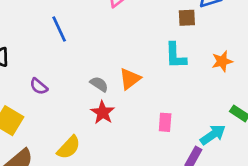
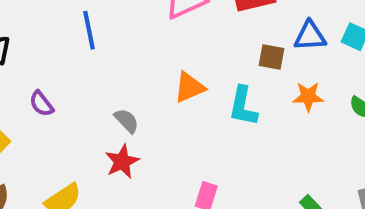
orange star: (222, 61) -> (308, 97), moved
orange triangle: (130, 79) -> (189, 87), moved

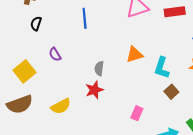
brown square: (271, 57) -> (171, 92), moved, turned 32
gray semicircle: (127, 121) -> (99, 68), turned -136

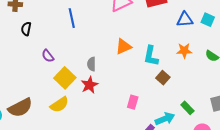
yellow square: (24, 71) -> (65, 78), moved

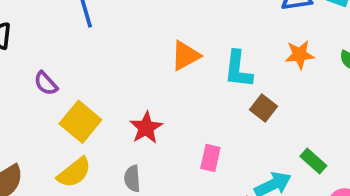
gray semicircle: (91, 64) -> (132, 179), moved
red star: (89, 85) -> (146, 128), moved

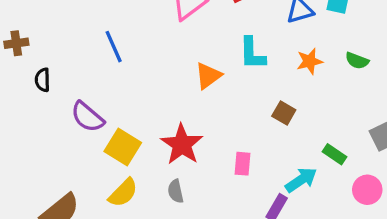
cyan L-shape: (238, 69) -> (252, 53), moved
purple semicircle: (46, 83) -> (87, 117), size x1.5
red star: (146, 128) -> (182, 144), size x1.4

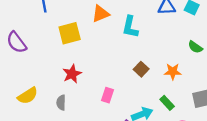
orange star: (310, 61) -> (173, 72), moved
orange triangle: (208, 76) -> (101, 14), moved
red star: (182, 144) -> (72, 74), size x0.7
yellow square: (123, 147) -> (70, 33), moved, turned 30

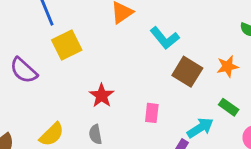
cyan L-shape: (130, 27) -> (165, 38), moved, turned -40
yellow square: (70, 33) -> (67, 45), moved
brown square: (141, 69) -> (187, 72), size x1.5

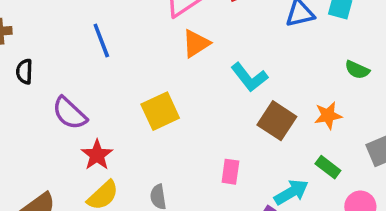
yellow square: (67, 45) -> (160, 111), moved
red star: (102, 95) -> (97, 155), moved

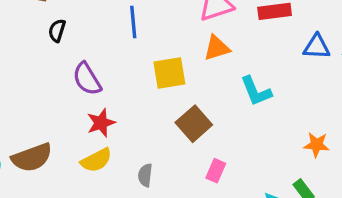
yellow square: (160, 111) -> (169, 73), moved
brown square: (277, 121) -> (194, 124), moved

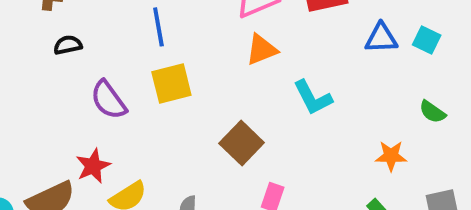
black semicircle: (57, 31) -> (68, 45), turned 65
yellow square: (169, 73) -> (171, 84), moved
red star: (101, 123) -> (93, 166), moved

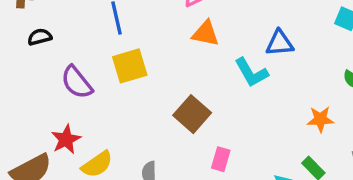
blue triangle: (381, 38) -> (280, 43), moved
orange triangle: (261, 50) -> (206, 33), turned 36

